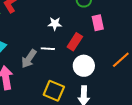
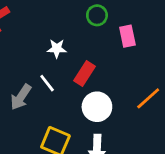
pink rectangle: (98, 23) -> (127, 36), moved
white line: (48, 49) -> (47, 83), turned 48

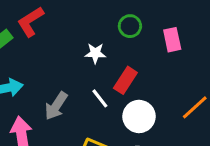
green circle: (97, 15) -> (130, 26), moved
white line: (47, 83) -> (100, 98), moved

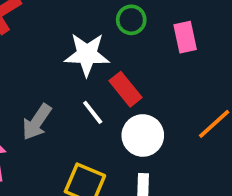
white star: (95, 53) -> (87, 55), size x1.6
red rectangle: (125, 80) -> (125, 89), turned -72

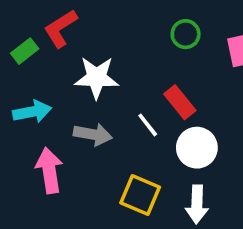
white star: (87, 55) -> (97, 78), moved
gray arrow: (37, 122) -> (93, 134), turned -114

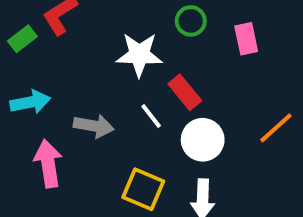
white star: (97, 78) -> (139, 55), moved

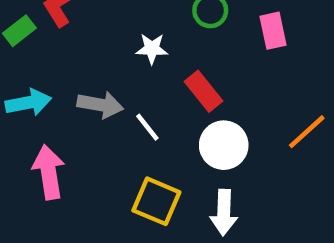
white star: (139, 55) -> (152, 49), size x0.6
white line: (151, 116) -> (147, 127), moved
gray arrow: (94, 126) -> (100, 105), moved

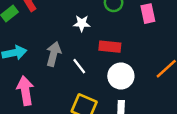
red rectangle: (203, 91) -> (110, 47), turned -45
gray arrow: (100, 105) -> (54, 54), turned -85

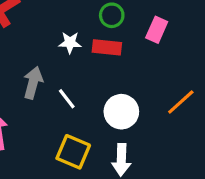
pink rectangle: (148, 14) -> (157, 30), turned 36
red rectangle: (110, 47) -> (107, 47), moved

